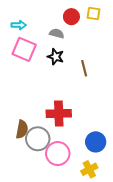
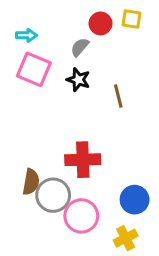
gray semicircle: (57, 33) -> (80, 47), turned -64

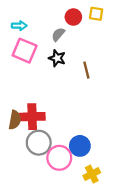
red cross: (83, 160) -> (32, 117), moved
brown semicircle: (31, 182) -> (15, 120), moved
blue circle: (135, 200) -> (80, 146), moved

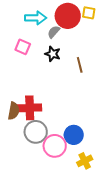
red circle: (73, 17) -> (68, 16), size x1.6
cyan arrow: (19, 26) -> (36, 18), moved, size x1.5
pink square: (25, 51) -> (23, 47), size x0.7

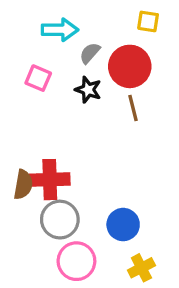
red circle: (68, 16) -> (130, 66), moved
pink circle: (55, 146) -> (76, 261), moved

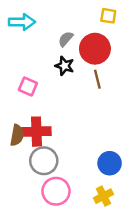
cyan arrow: (60, 30) -> (22, 22), moved
pink square: (38, 78) -> (28, 86), moved
blue circle: (123, 225) -> (110, 163), moved

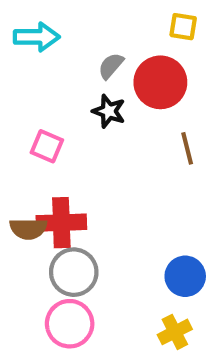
brown line: (97, 79) -> (187, 148), moved
brown semicircle: (17, 135) -> (28, 229), turned 80
pink circle: (56, 191) -> (70, 324), moved

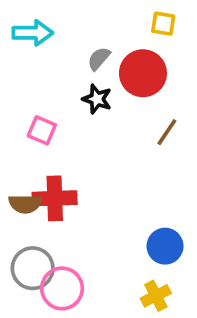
brown line: (187, 148) -> (167, 132), turned 48
gray circle: (74, 272) -> (33, 268), moved

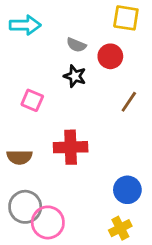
yellow square: (163, 24) -> (126, 18), size x1.4
gray semicircle: (99, 59) -> (76, 45), turned -108
red circle: (143, 73) -> (110, 56), size x0.7
red cross: (55, 198) -> (71, 147), moved

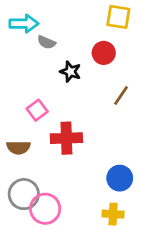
gray semicircle: (76, 45) -> (46, 42), moved
pink square: (32, 100) -> (37, 110), moved, turned 30
yellow cross: (120, 228) -> (113, 214), turned 30

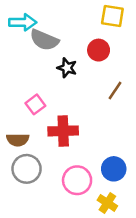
gray semicircle: (46, 42) -> (44, 40), size x1.6
gray circle: (24, 194) -> (27, 169), moved
pink circle: (45, 209) -> (77, 180), moved
yellow cross: (113, 214) -> (107, 203), turned 30

